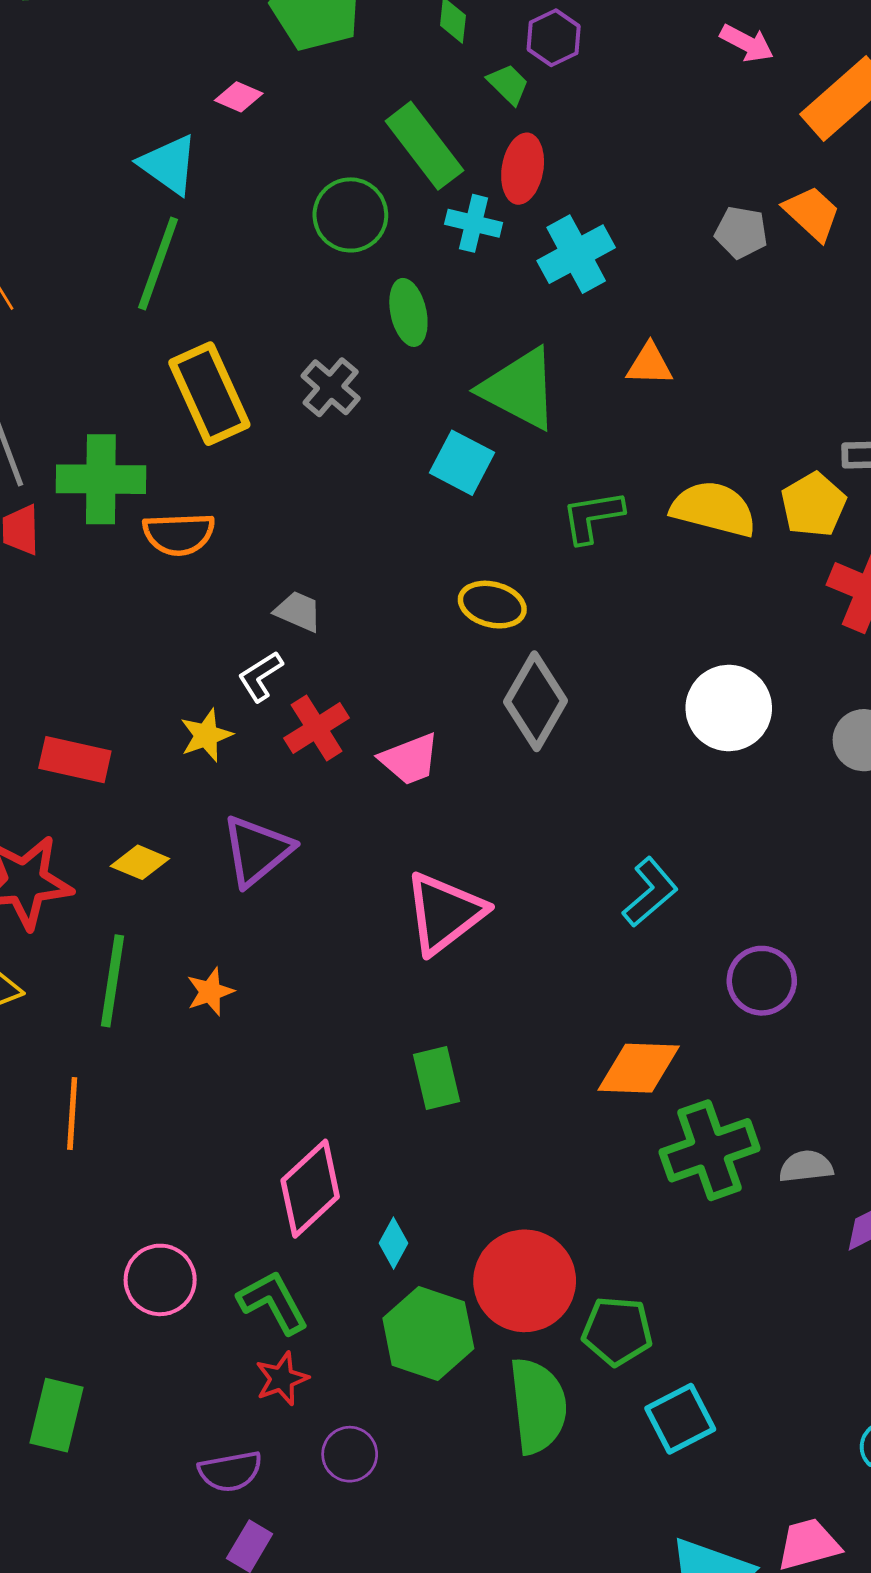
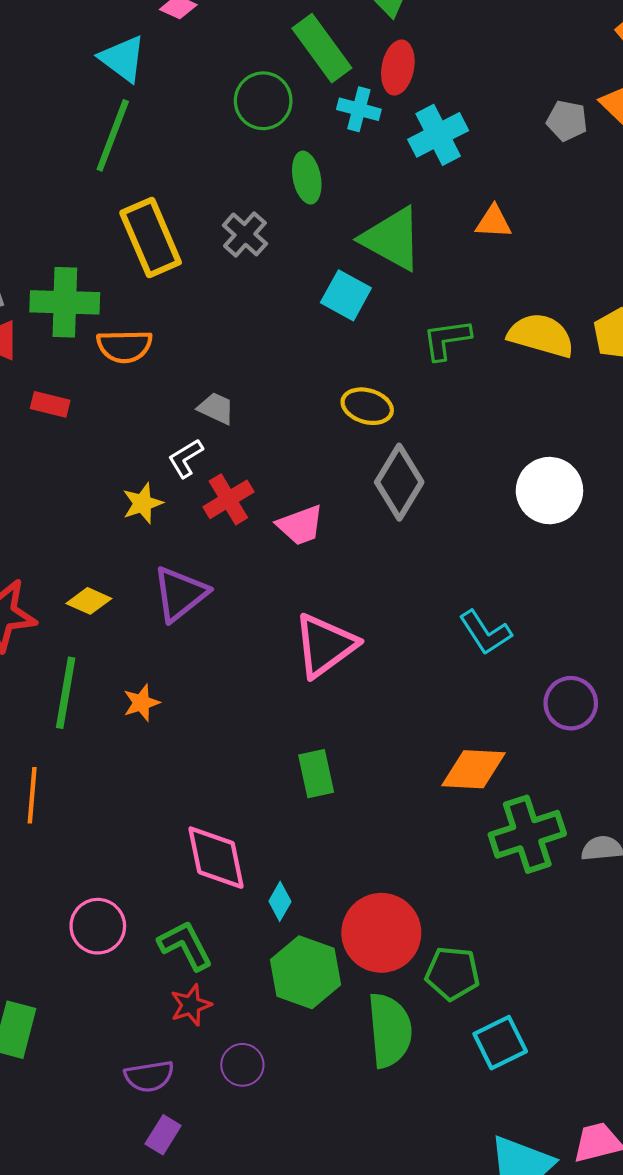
red rectangle: (75, 760) -> (50, 404), moved, size x0.7
cyan L-shape: (650, 892) -> (485, 633), turned 96
pink diamond: (310, 1189) -> (216, 858), turned -60

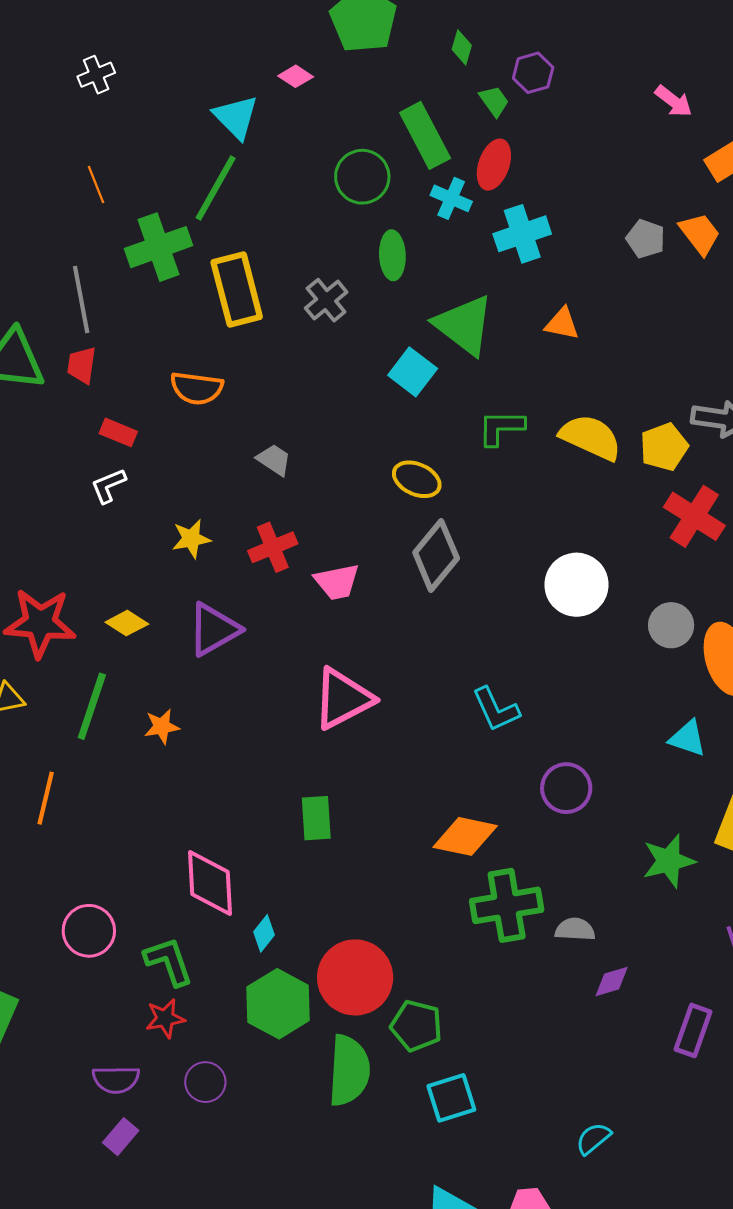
green cross: (65, 302) -> (159, 247), moved, turned -30
white L-shape: (186, 458) -> (108, 486), moved

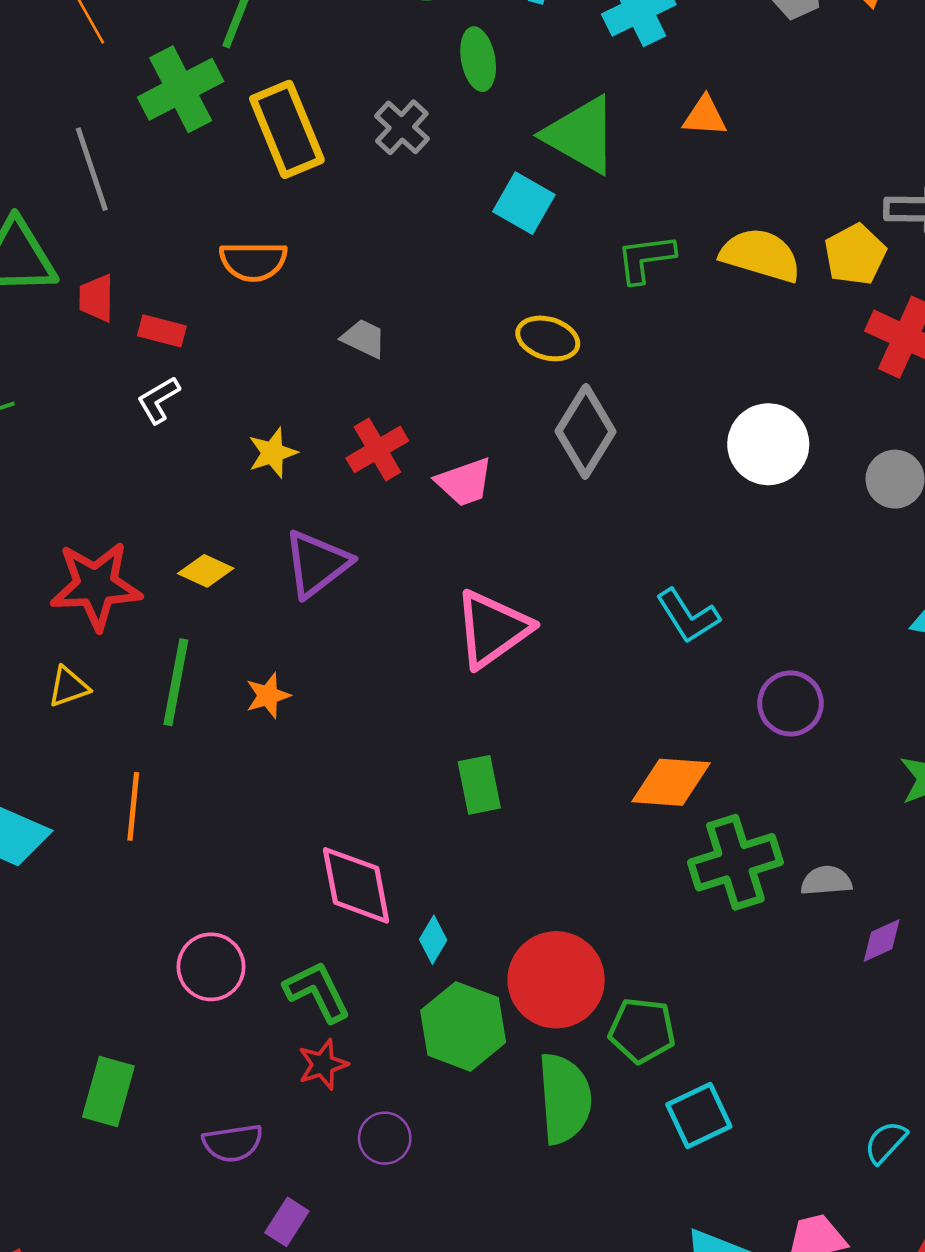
red trapezoid: (82, 365) -> (96, 298), moved
purple semicircle: (116, 1080) -> (233, 1143), moved

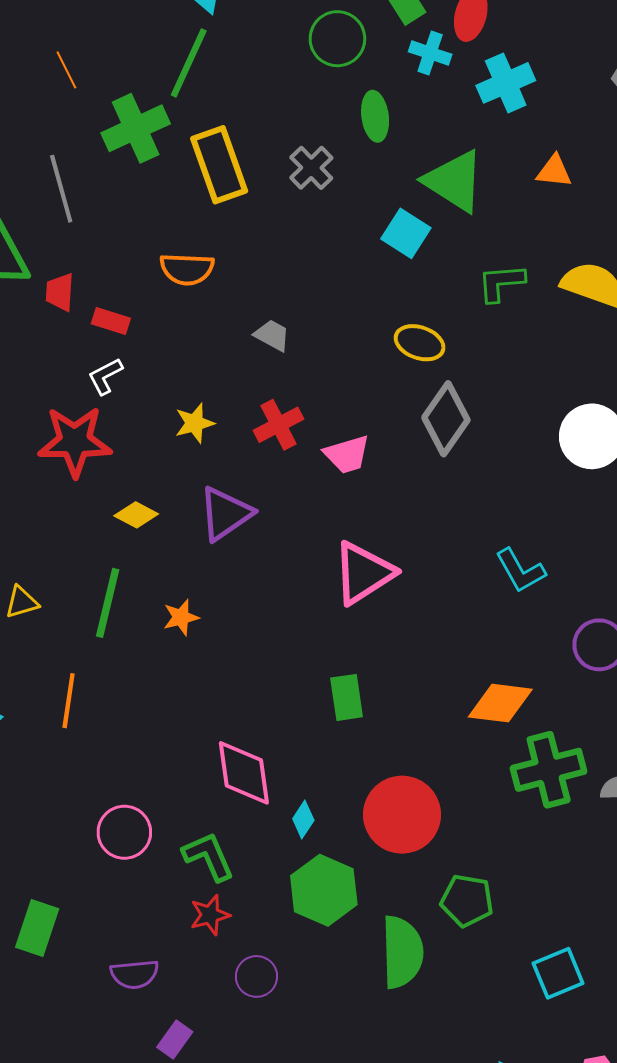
red star: (96, 586) -> (75, 441), moved
red circle: (556, 980) -> (402, 815), moved
cyan square: (699, 1115) -> (558, 973), moved

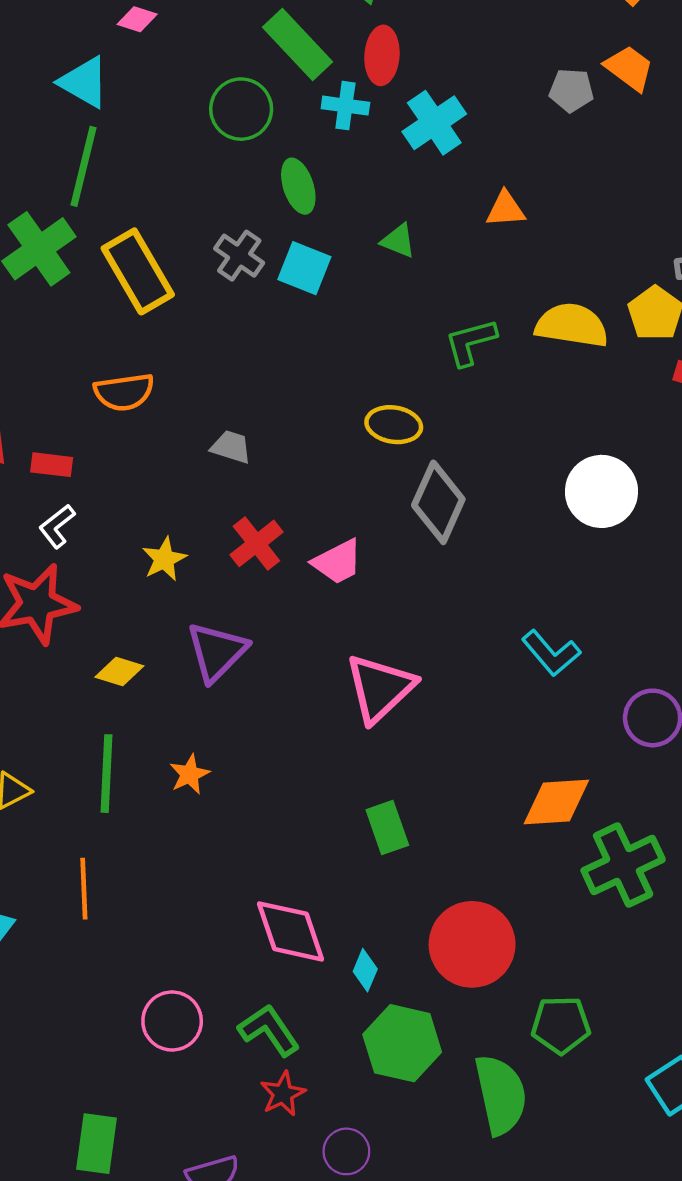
green triangle: (454, 181) -> (398, 241), size x0.5
cyan square: (406, 233) -> (304, 268), moved

